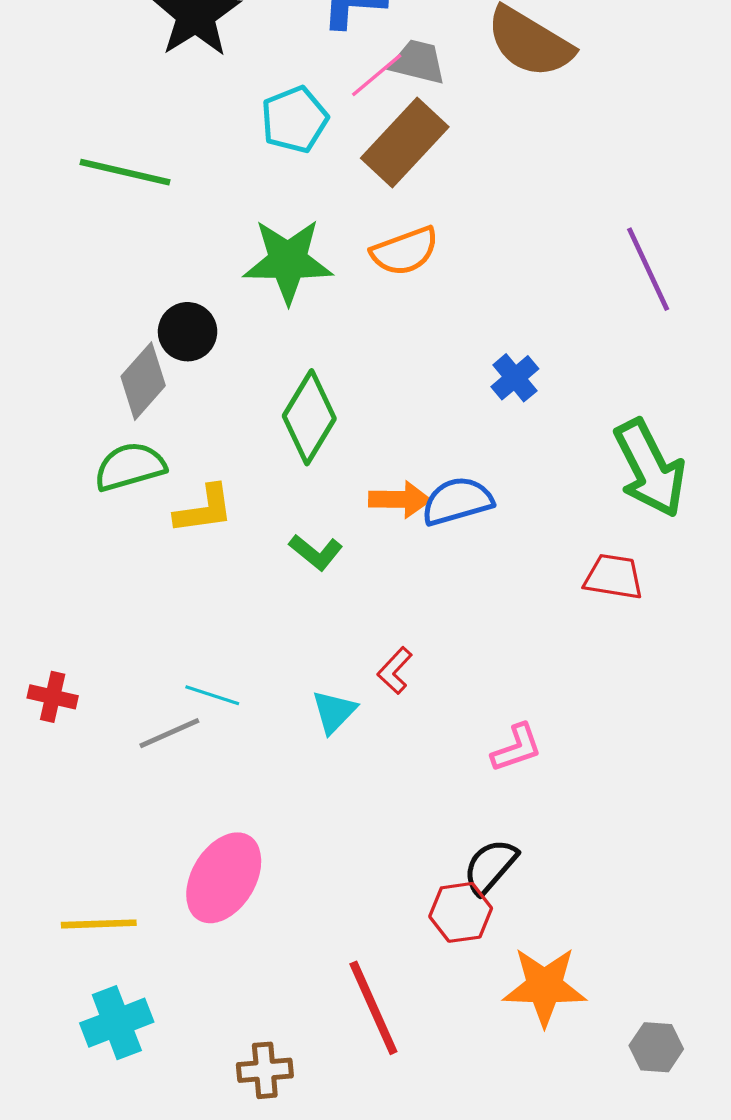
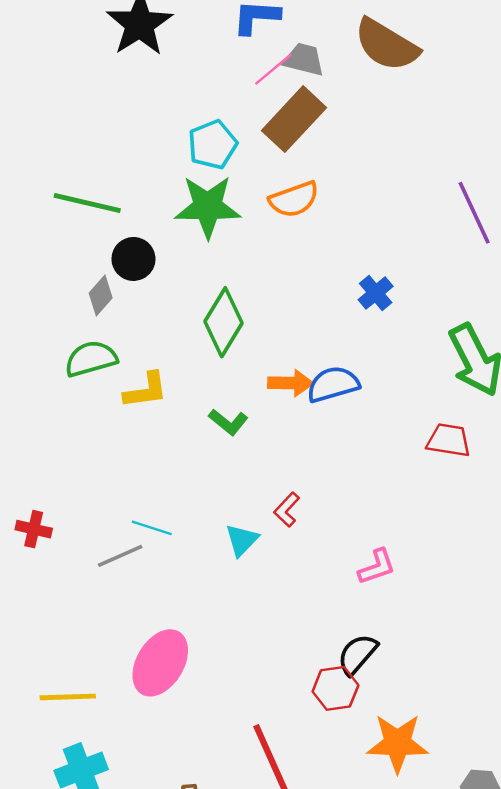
cyan pentagon: (294, 120) -> (213, 145), moved
green line: (125, 172) -> (87, 203), moved
gray diamond: (143, 381) -> (101, 295), size x0.7

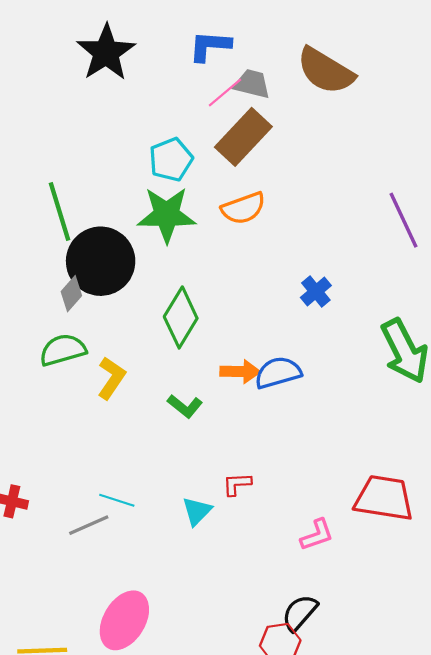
green line: (87, 203) -> (59, 211), turned 60
black circle: (133, 259) -> (101, 261), size x1.8
yellow L-shape: (146, 390) -> (111, 378), turned -48
red trapezoid: (449, 440) -> (384, 498), moved, size x1.5
red L-shape: (287, 510) -> (237, 484), turned 44

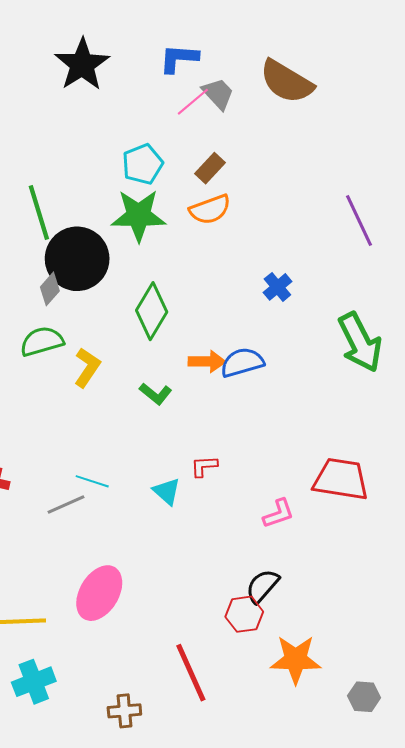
gray trapezoid: (252, 84) -> (218, 94), turned 33
brown rectangle: (243, 137) -> (210, 168), moved, size x0.6
cyan triangle: (197, 511) -> (167, 491), turned -32

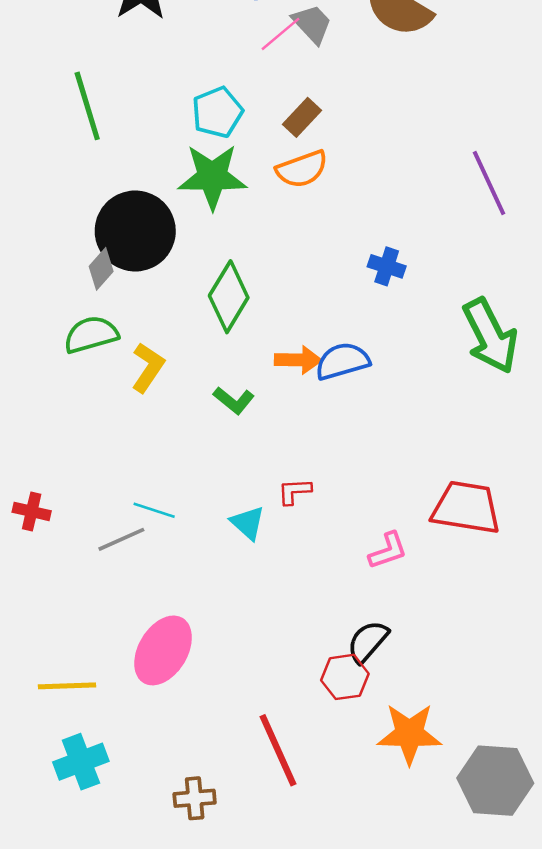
green line: (39, 212) -> (87, 106), moved
blue cross: (277, 287) -> (387, 266), turned -32
gray hexagon: (364, 697) -> (495, 781), size x1.8

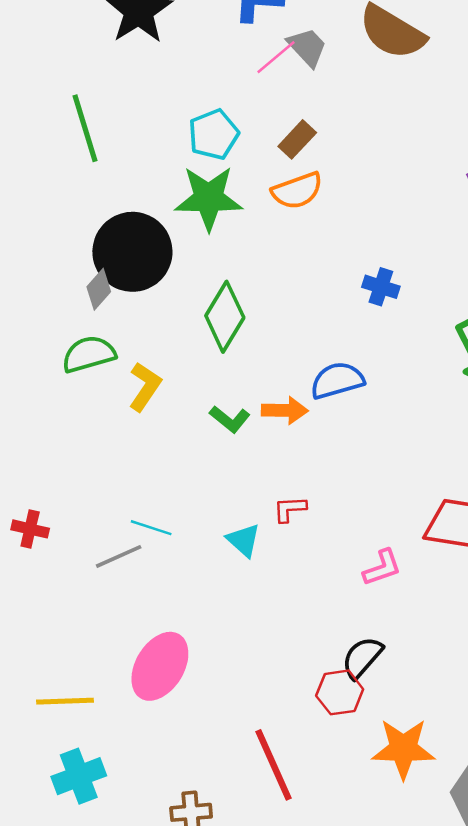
orange arrow: (298, 360) -> (285, 410), moved

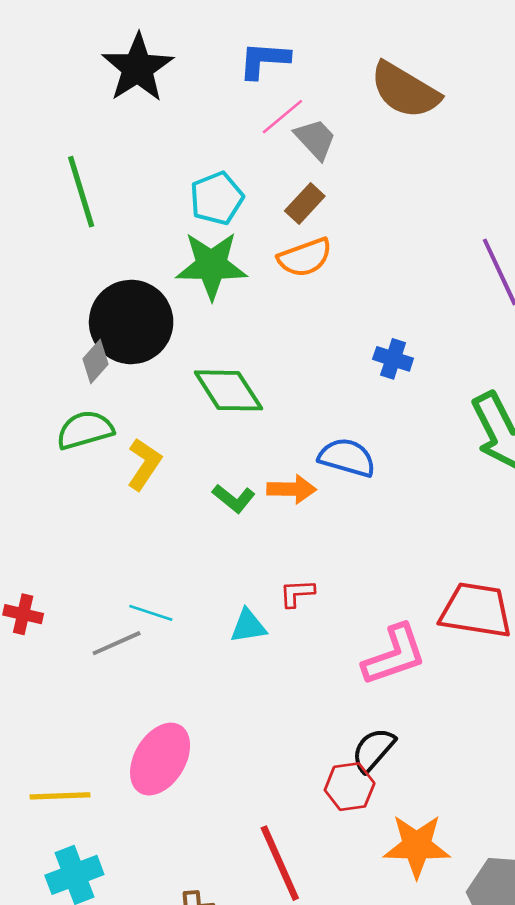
gray trapezoid: (307, 47) -> (315, 139), moved
green diamond: (225, 317) -> (228, 390), turned -64
blue semicircle: (337, 380) -> (347, 458), turned 32
cyan triangle: (244, 540) -> (248, 626), turned -51
pink L-shape: (382, 568) -> (394, 655), size x1.6

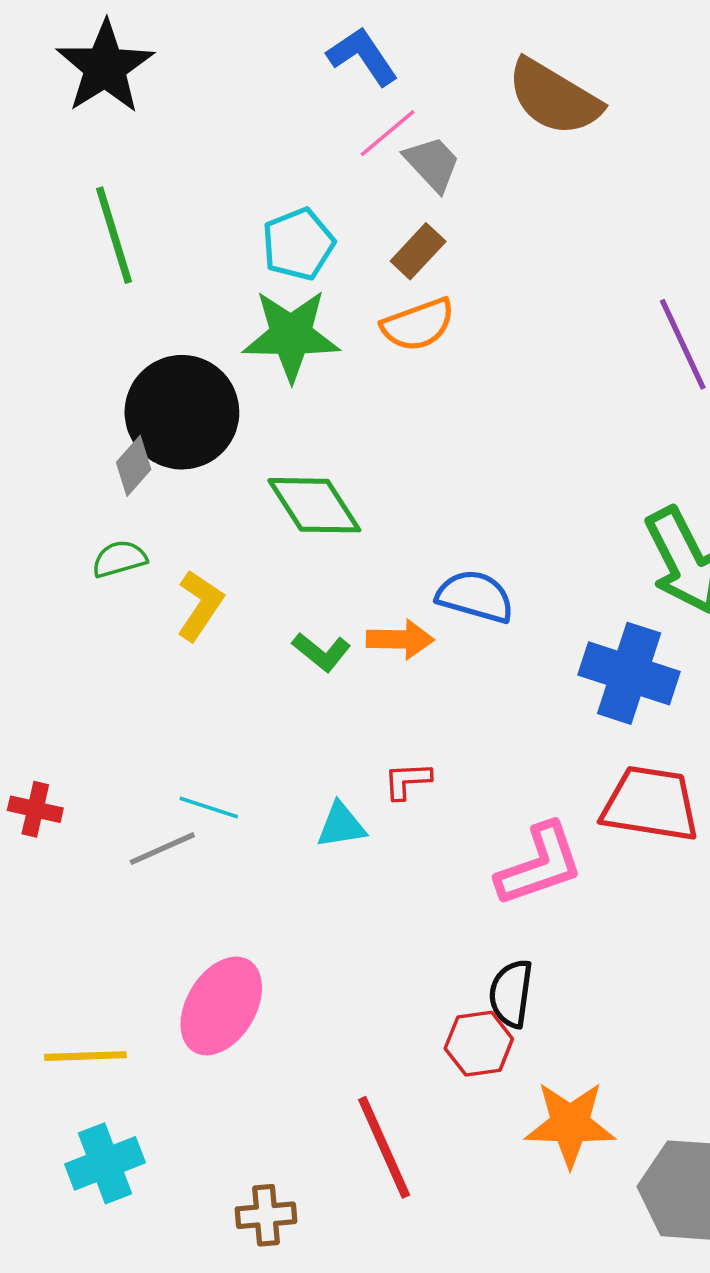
blue L-shape: (264, 60) -> (363, 56), turned 52
black star: (138, 68) -> (105, 67), moved
blue cross: (393, 359) -> (629, 673), moved, size x1.8
green semicircle: (85, 430) -> (119, 559), size x0.7
black semicircle: (373, 750) -> (511, 993), turned -33

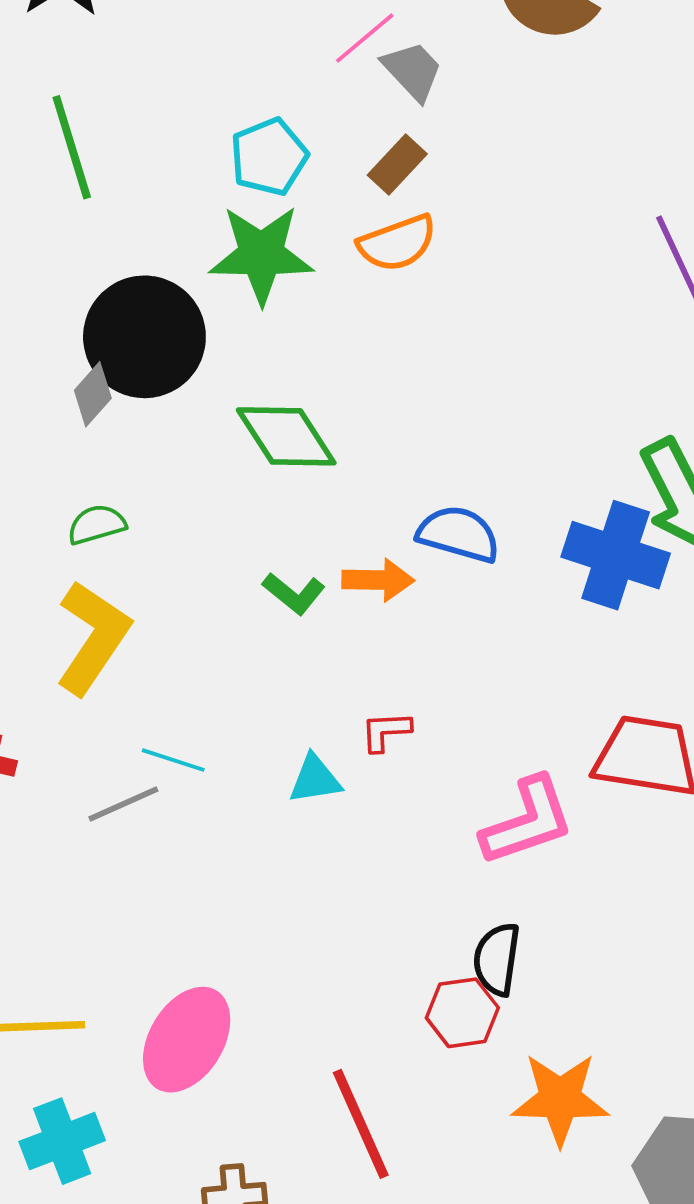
green semicircle: (119, 559) -> (97, 524), moved
yellow L-shape: (200, 605) -> (93, 637), moved, size x1.5
blue cross: (629, 673) -> (616, 555), moved
pink ellipse: (221, 1006) -> (187, 1040), moved

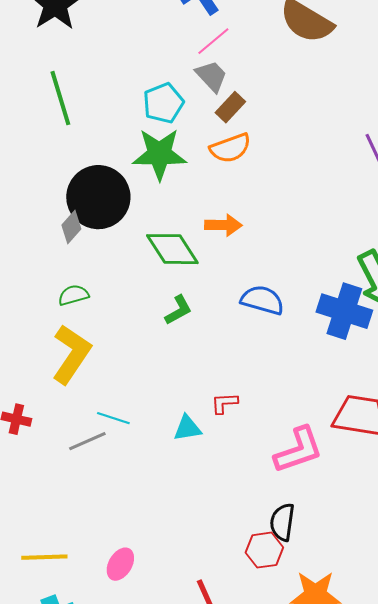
gray trapezoid: (413, 71) -> (211, 76), moved
orange arrow: (378, 580) -> (223, 225), moved
green L-shape: (294, 593) -> (178, 310), moved, turned -68
pink ellipse: (187, 1040) -> (120, 564), size x0.6

